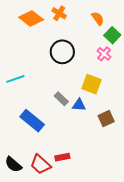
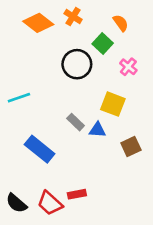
green square: (112, 35) -> (103, 44), moved

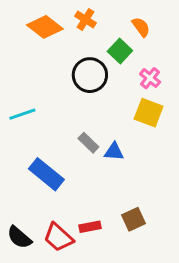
yellow square: (113, 104) -> (149, 113), moved
brown square: (131, 147) -> (134, 219), moved

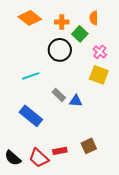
orange cross: (85, 19) -> (62, 22), moved, turned -32
orange semicircle: (141, 27) -> (94, 18), turned -144
cyan line: (22, 114) -> (31, 76), moved

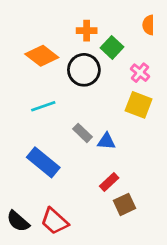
orange diamond: (30, 18) -> (42, 56), moved
orange semicircle: (94, 18) -> (148, 25), moved
red rectangle: (60, 151) -> (109, 182), moved, turned -32

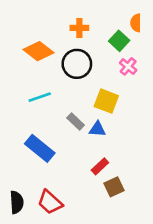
green square: (112, 47) -> (119, 41), moved
yellow square: (139, 105) -> (106, 101), moved
black semicircle: (18, 221) -> (17, 202), turned -135

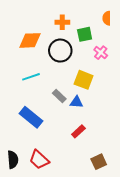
green square: (119, 41) -> (85, 34), moved, turned 35
orange diamond: (38, 51) -> (30, 40), turned -40
brown square: (114, 187) -> (99, 162), moved

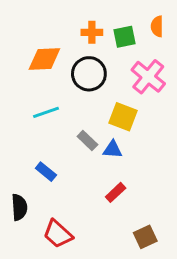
green square: (85, 34) -> (125, 37), moved
pink cross: (101, 53) -> (148, 77), size x1.6
blue rectangle: (31, 117) -> (46, 172), size x0.6
black semicircle: (13, 160) -> (19, 207), moved

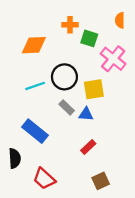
green square: (125, 37) -> (89, 38), moved, turned 30
black circle: (89, 74) -> (64, 77), moved
yellow square: (123, 117) -> (94, 89), turned -30
blue rectangle: (46, 172) -> (35, 131), size x1.6
brown square: (145, 237) -> (101, 181), moved

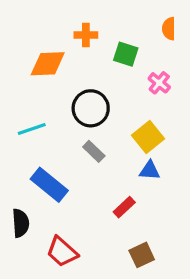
orange cross: (70, 25) -> (86, 35), moved
pink cross: (113, 59) -> (159, 83), size x0.6
cyan line: (35, 86) -> (32, 129), moved
yellow square: (94, 89) -> (148, 137), moved, turned -30
blue triangle: (86, 114) -> (150, 170), moved

